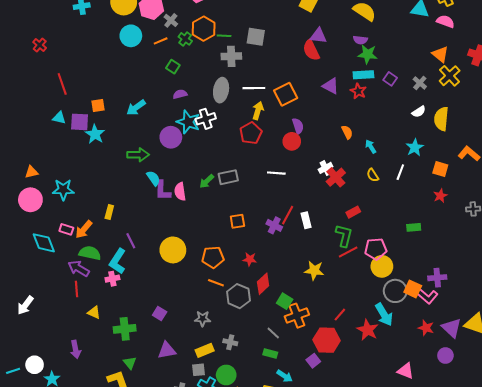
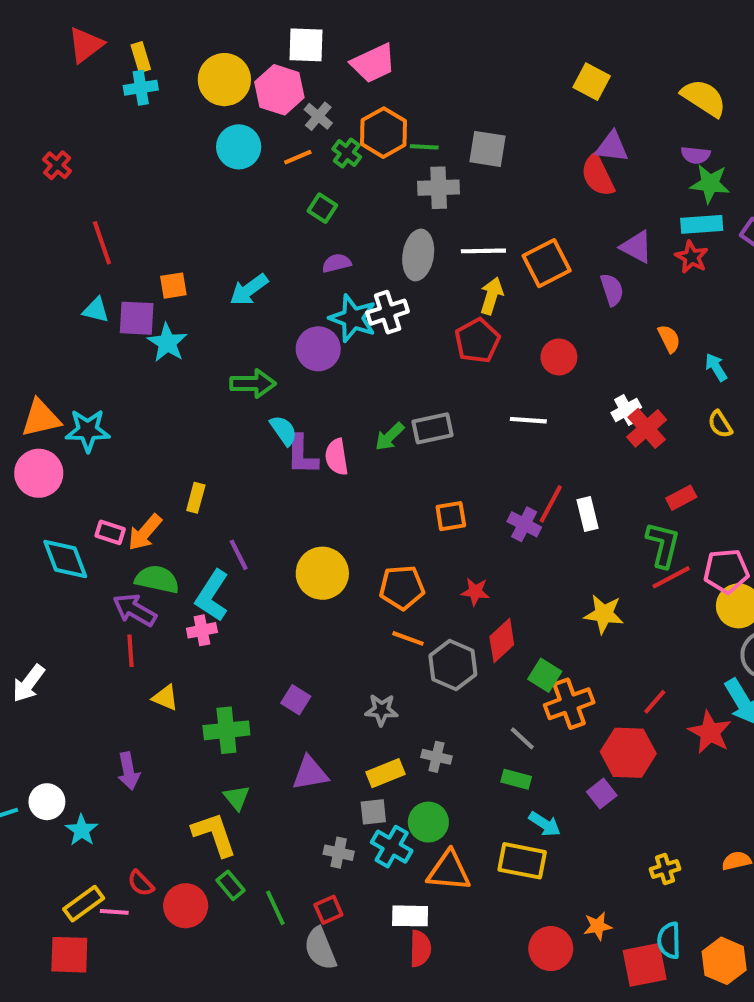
purple semicircle: (298, 126) -> (612, 290), moved
orange triangle: (31, 172) -> (41, 418), size x1.5
cyan star: (63, 190) -> (88, 430), moved

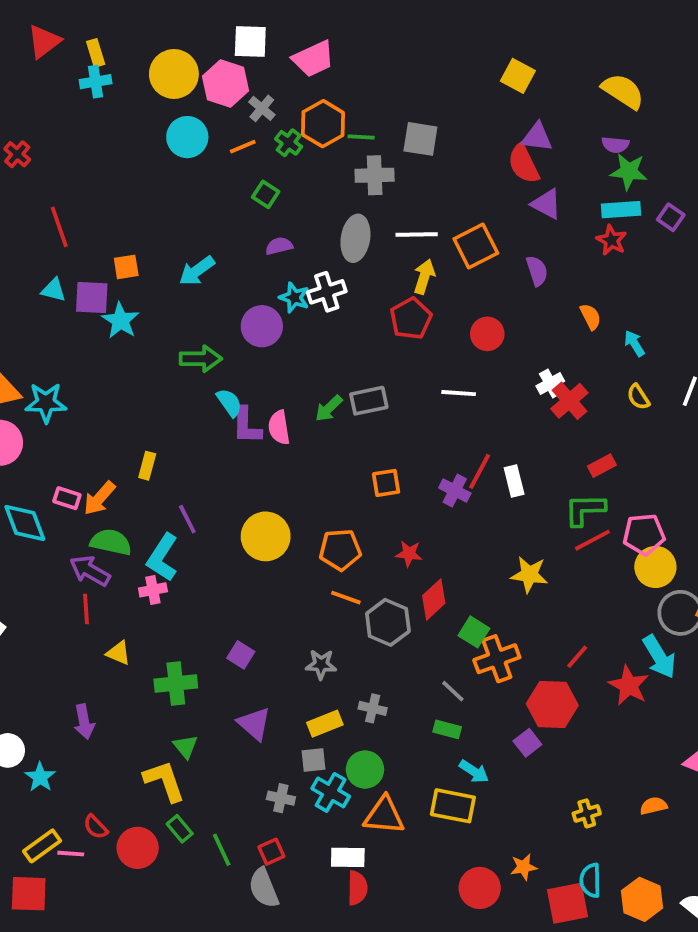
purple triangle: (636, 247) -> (547, 204), moved
cyan star: (353, 318) -> (294, 298), size x0.7
green L-shape: (663, 545) -> (585, 510), turned -105
purple triangle: (310, 773) -> (254, 724), turned 51

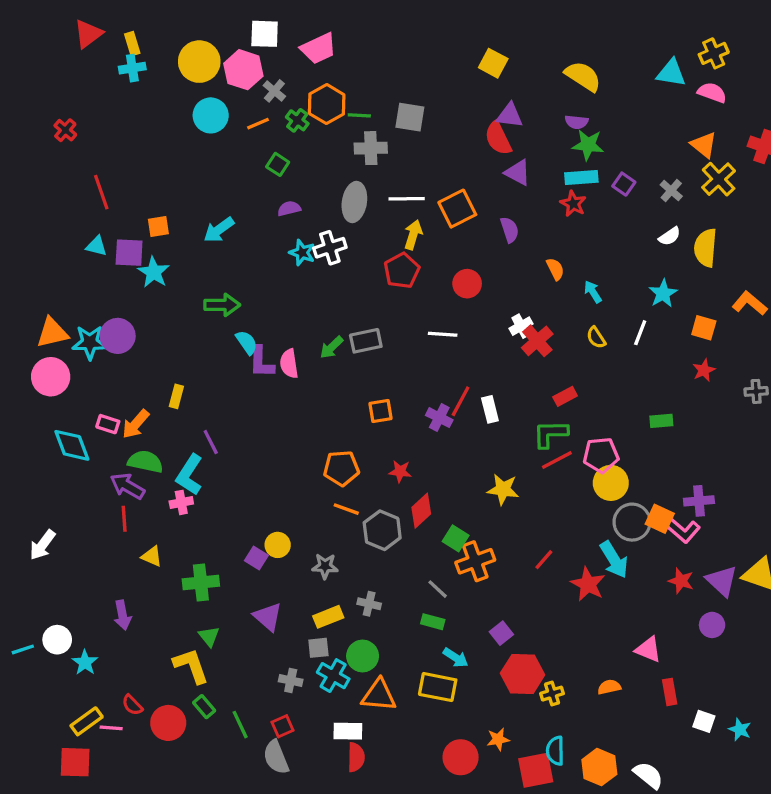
purple circle: (262, 326) -> (118, 336), moved
yellow circle: (266, 536) -> (278, 545), moved, size x0.6
red hexagon: (552, 705) -> (523, 674), moved

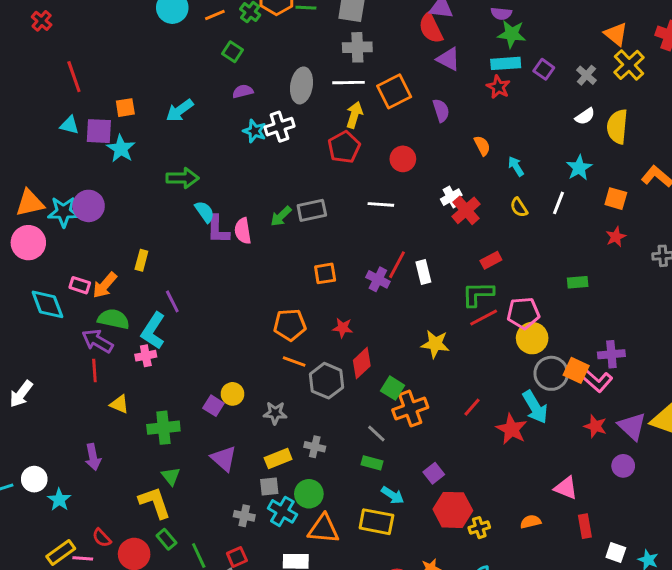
gray cross: (371, 148) -> (357, 47), moved

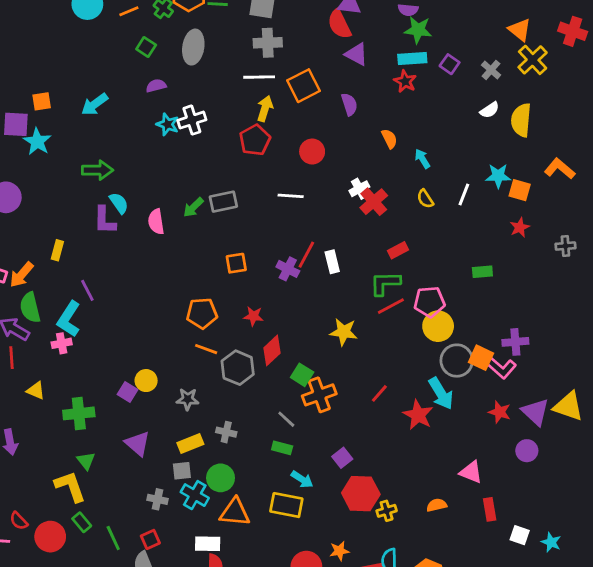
gray ellipse: (302, 85) -> (193, 47), moved
cyan star: (579, 168) -> (498, 176), moved, turned 30
purple L-shape: (218, 229) -> (105, 220), moved
green semicircle: (114, 319) -> (30, 308), turned -116

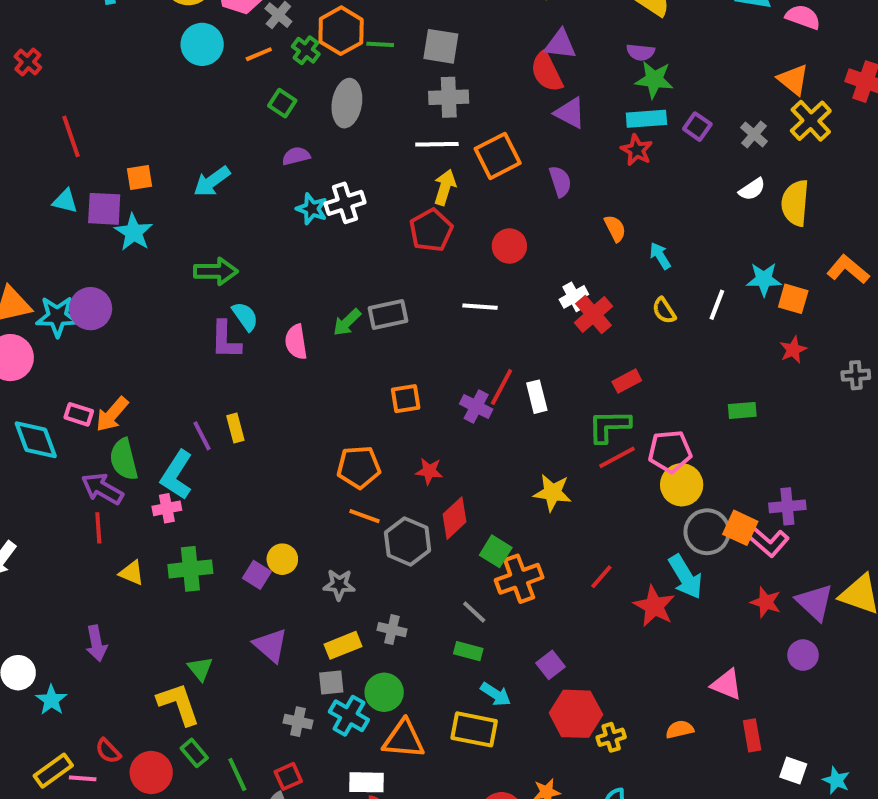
yellow rectangle: (57, 250) -> (235, 428), moved, turned -30
green cross: (79, 413) -> (190, 569), moved

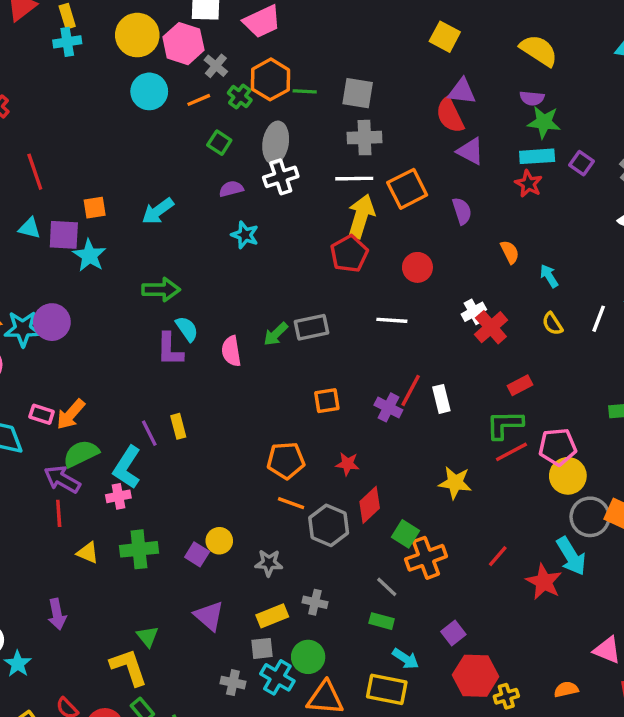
yellow arrow: (445, 187) -> (361, 216), size x1.4
white cross: (345, 203) -> (281, 177), moved
green semicircle: (124, 459) -> (81, 454), turned 78

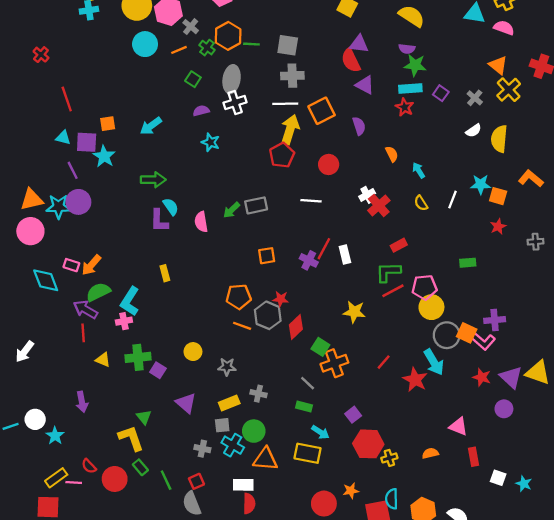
purple line: (149, 433) -> (73, 170), moved
gray hexagon: (329, 525) -> (268, 315), moved
purple square: (197, 554) -> (158, 370), moved

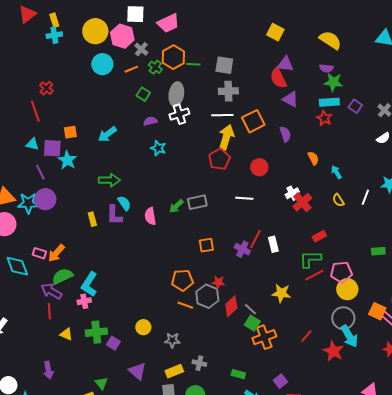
red cross: (41, 55) -> (46, 88), moved
yellow rectangle: (165, 273) -> (92, 219), moved
gray circle: (447, 335) -> (343, 318), moved
gray line: (308, 383) -> (250, 309), moved

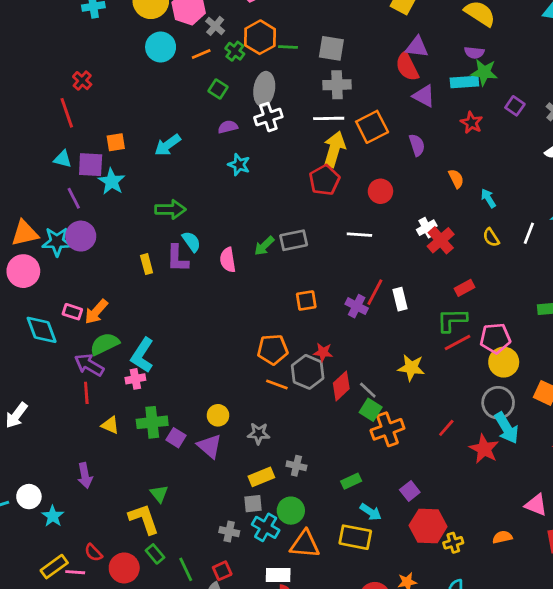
cyan rectangle: (329, 102) -> (464, 82), moved
purple triangle: (137, 371) -> (210, 446), moved
green rectangle: (238, 374) -> (351, 481), turned -40

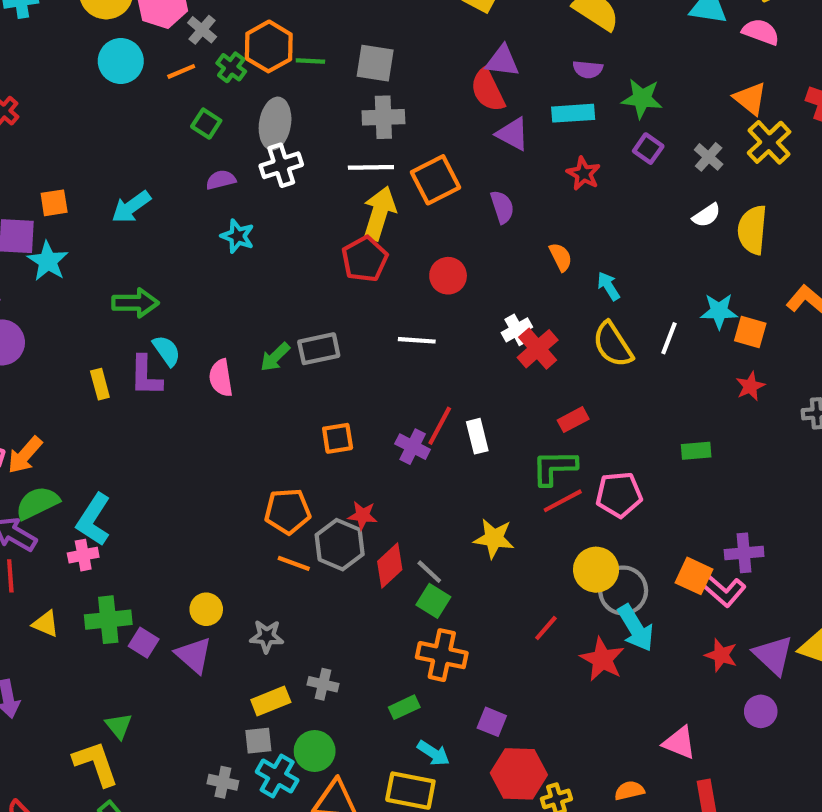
green star: (484, 72) -> (642, 99), moved
yellow semicircle: (491, 237) -> (613, 345), size x1.6
yellow circle: (504, 362) -> (596, 570), moved
orange cross: (387, 429) -> (442, 655), moved, turned 32
purple square: (410, 491) -> (492, 722), turned -30

